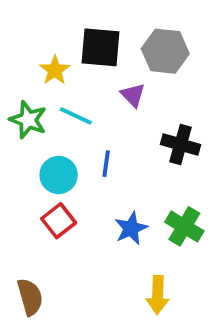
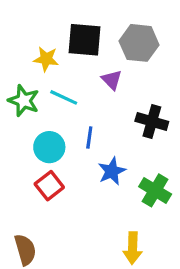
yellow star: (55, 70) -> (46, 59), turned -30
blue star: (131, 228) -> (112, 171), moved

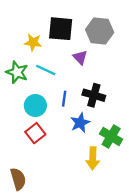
black cross: (152, 121) -> (94, 95), moved
yellow arrow: (133, 248) -> (93, 158), moved

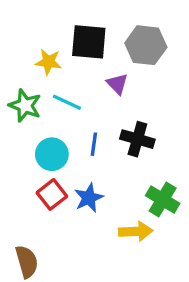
blue star: (80, 123) -> (89, 198), moved
yellow arrow: (93, 158) -> (136, 231), turned -95

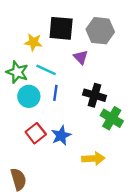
blue line: (94, 144) -> (55, 93), moved
cyan circle: (52, 154) -> (29, 96), moved
green cross: (163, 200) -> (112, 118), moved

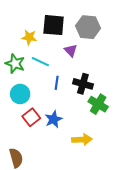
blue line: (55, 93) -> (57, 83), moved
cyan circle: (29, 96) -> (20, 94), moved

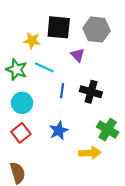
green cross: (98, 104) -> (108, 130), moved
red square: (31, 117) -> (21, 133), moved

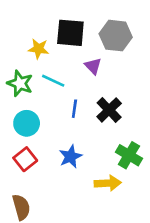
black cross: (91, 92) -> (109, 110), turned 30

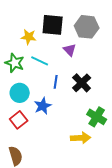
blue star: (70, 157) -> (43, 106), moved

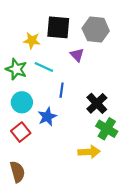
black cross: (82, 83) -> (97, 103), moved

